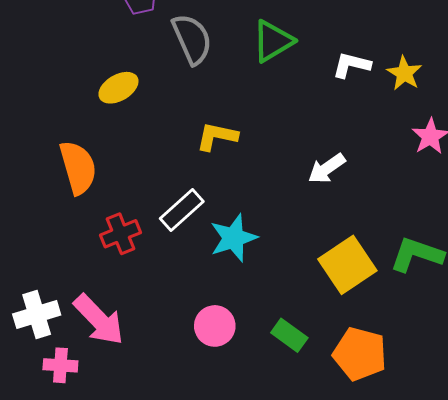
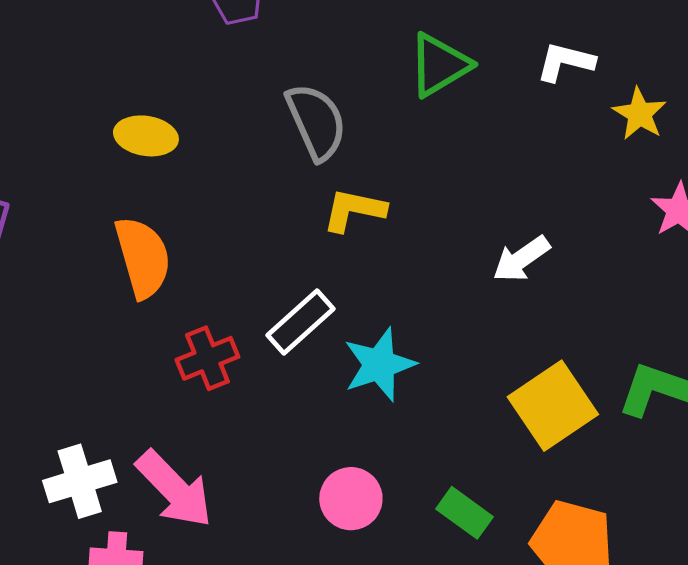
gray semicircle: (192, 39) -> (316, 122), moved
white L-shape: (351, 65) -> (565, 62), moved
yellow ellipse: (118, 88) -> (146, 136), moved, turned 39

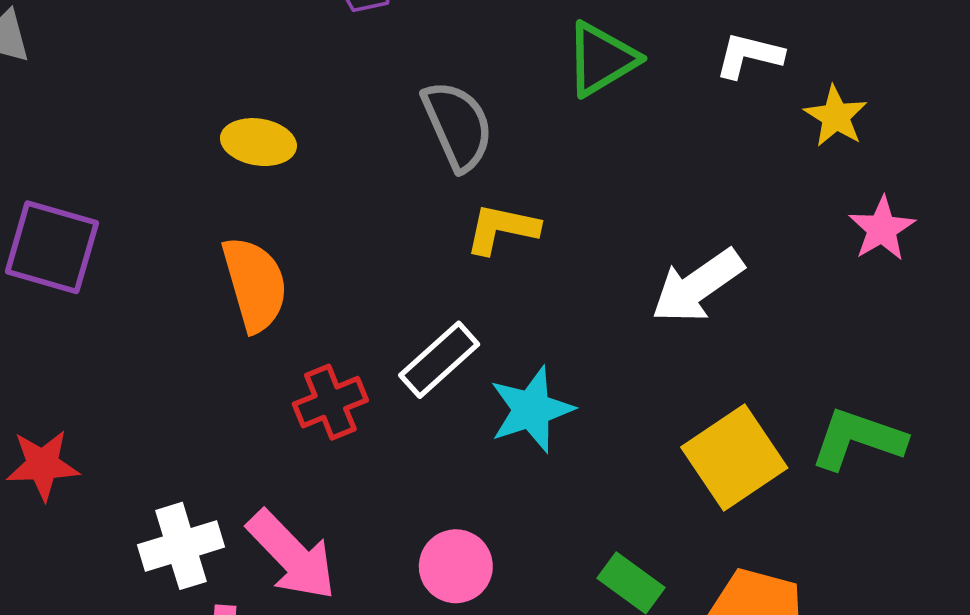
white arrow: (521, 259) -> (697, 286), size x1.4
pink circle: (351, 499) -> (456, 566), moved

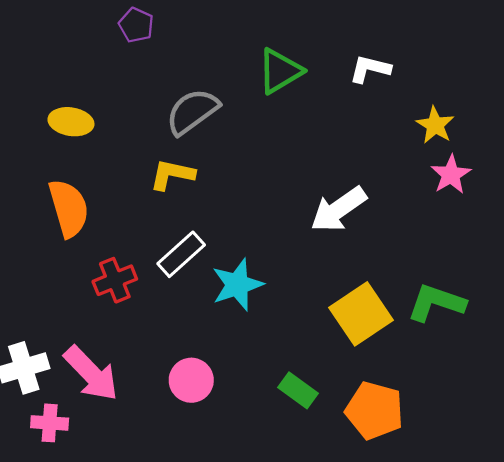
yellow star: (836, 116) -> (435, 125), moved
gray semicircle: (458, 125) -> (192, 112), turned -102
yellow L-shape: (502, 229) -> (172, 175), moved

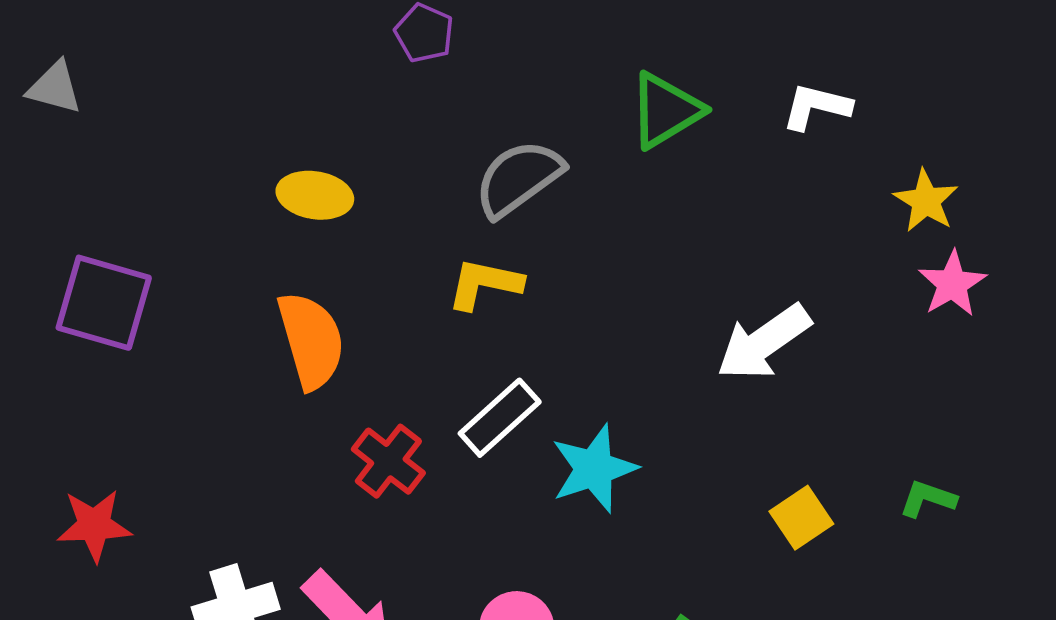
red cross: (115, 280) -> (388, 461), turned -30
green L-shape: (436, 303) -> (928, 499), size x0.6
yellow square: (361, 314) -> (801, 518), size x0.6

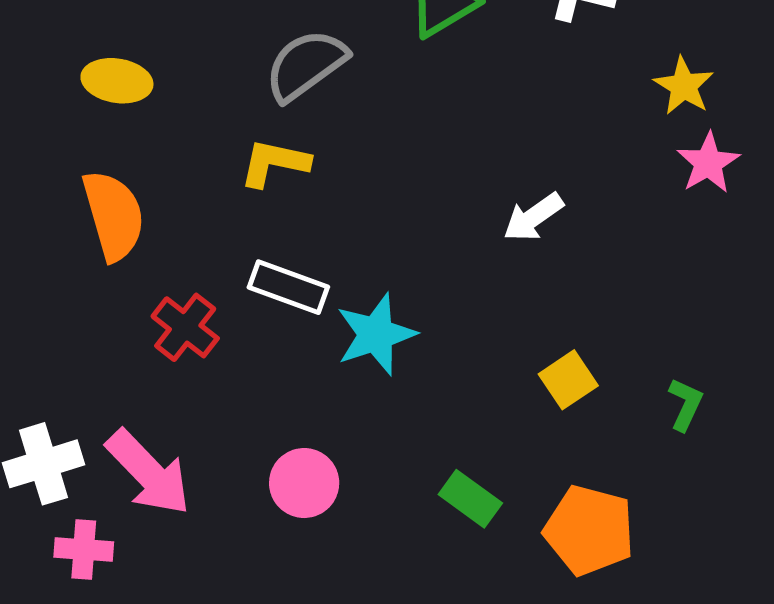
white arrow: (764, 342) -> (533, 217), size x0.7
white rectangle: (500, 418) -> (288, 287), turned 62
green L-shape: (928, 499) -> (685, 404), moved, turned 96

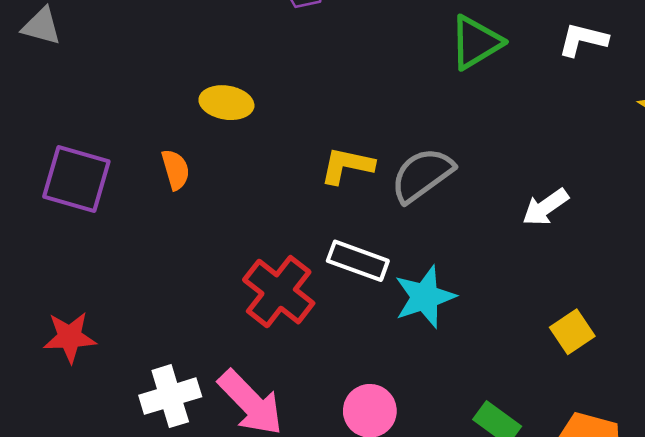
gray semicircle: (306, 65) -> (422, 175), moved
orange semicircle: (113, 215) -> (176, 170), moved, size x0.6
red cross: (185, 327) -> (279, 292), size x1.4

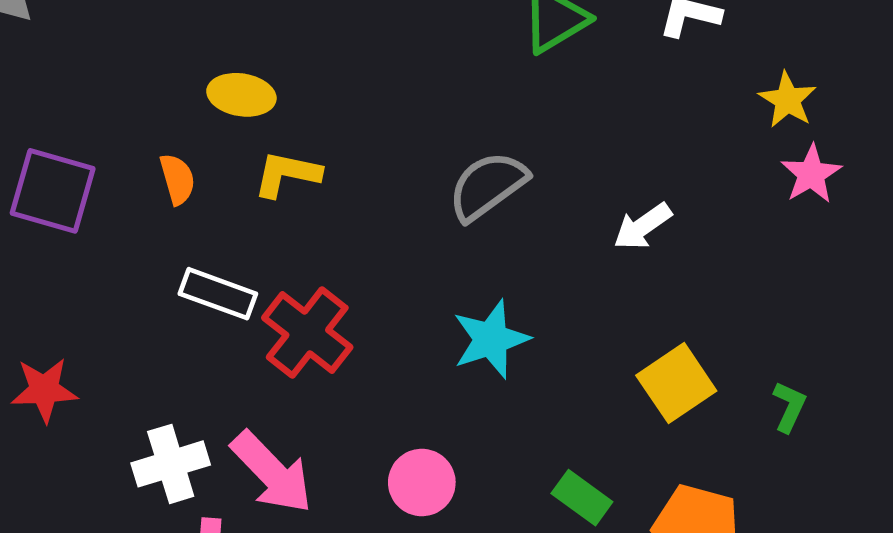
yellow L-shape: (347, 166) -> (287, 174), moved
white rectangle: (358, 261) -> (218, 294), moved
yellow square: (572, 332) -> (676, 383), size x1.4

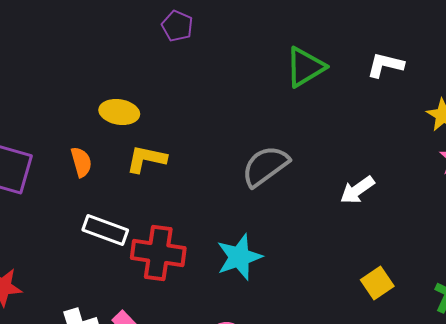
red cross: (307, 332) -> (158, 253), turned -30
cyan star: (491, 339) -> (239, 257), moved
yellow square: (676, 383) -> (377, 283), size x0.7

